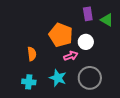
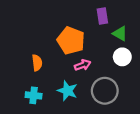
green triangle: (107, 20) -> (120, 34), moved
white circle: (86, 42) -> (122, 57), moved

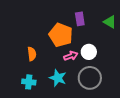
purple rectangle: (102, 16) -> (80, 19), moved
green triangle: (120, 34) -> (110, 22), moved
white circle: (122, 57) -> (89, 52), moved

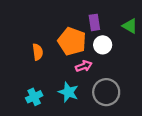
white circle: (89, 52) -> (103, 45), moved
orange semicircle: (32, 54) -> (38, 52), moved
cyan cross: (29, 82) -> (34, 97), turned -32

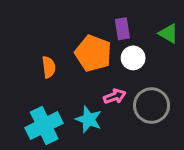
pink arrow: (84, 66) -> (115, 96), moved
gray circle: (106, 92) -> (152, 106), moved
cyan cross: (34, 97) -> (44, 125), size x1.6

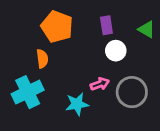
orange pentagon: (93, 53) -> (57, 27), moved
cyan star: (89, 119) -> (77, 104), turned -30
cyan cross: (44, 125) -> (28, 92), moved

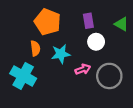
cyan cross: (28, 92) -> (23, 76), turned -35
cyan star: (77, 104) -> (61, 54), moved

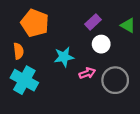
purple rectangle: (88, 21) -> (93, 22), turned 56
orange pentagon: (47, 22) -> (35, 23), moved
orange semicircle: (35, 48) -> (18, 51), moved

